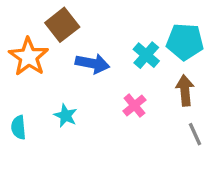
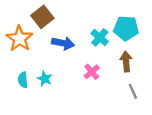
cyan semicircle: (18, 127) -> (23, 80), moved

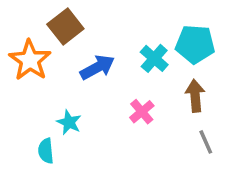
blue arrow: (63, 43) -> (97, 67), turned -40
cyan semicircle: (23, 80) -> (46, 151), moved

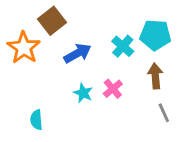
cyan star: (69, 122) -> (83, 93), moved

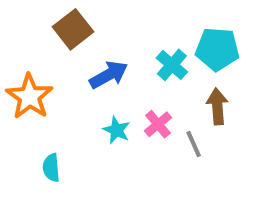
orange star: (24, 48) -> (30, 97), moved
gray line: (164, 113) -> (194, 144), moved

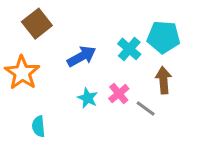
brown square: (73, 29) -> (37, 24), moved
gray line: (194, 144) -> (146, 108), turned -30

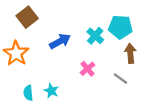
brown arrow: (163, 80) -> (130, 53), moved
cyan star: (88, 98) -> (51, 91), moved
gray line: (146, 108) -> (120, 79), moved

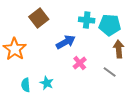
brown square: (27, 17) -> (39, 18), moved
cyan cross: (95, 36) -> (87, 20), moved, turned -35
blue arrow: (60, 41) -> (66, 42), moved

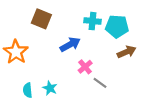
brown square: (39, 18) -> (41, 19), turned -30
brown arrow: (119, 49) -> (127, 52), turned 72
gray line: (110, 72) -> (100, 83), moved

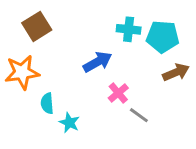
brown square: (41, 19) -> (37, 26), moved, turned 36
orange star: (16, 52) -> (22, 72), turned 30
cyan semicircle: (28, 90) -> (47, 103), moved

